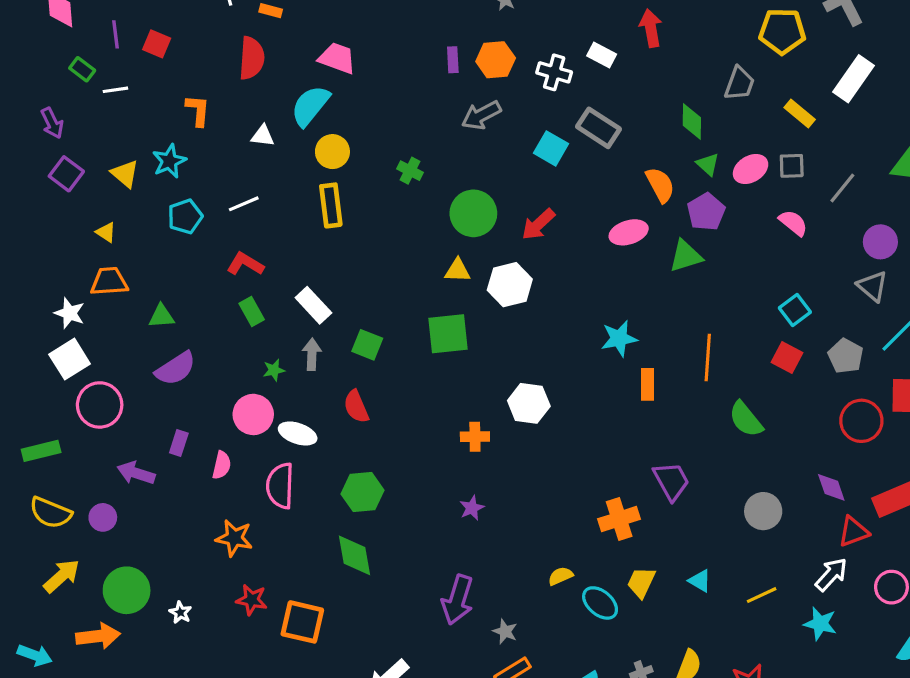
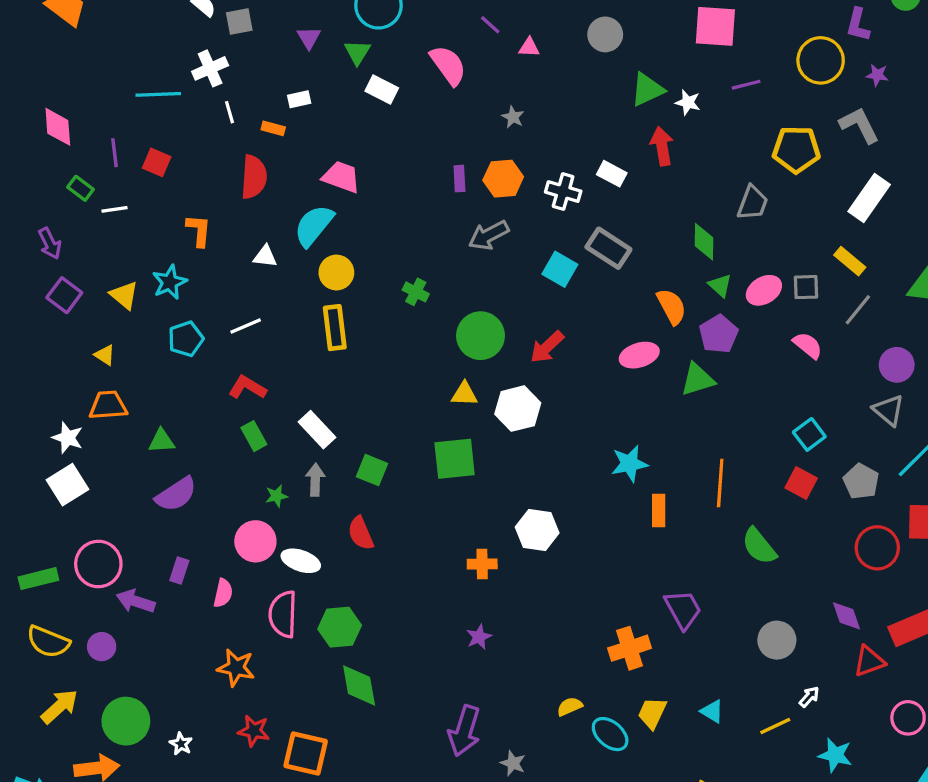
yellow rectangle: (800, 114) -> (850, 261), moved
pink circle: (100, 405) -> (98, 564), moved
green hexagon: (363, 492) -> (340, 627), moved
white arrow: (831, 574) -> (809, 697), moved, size x0.6

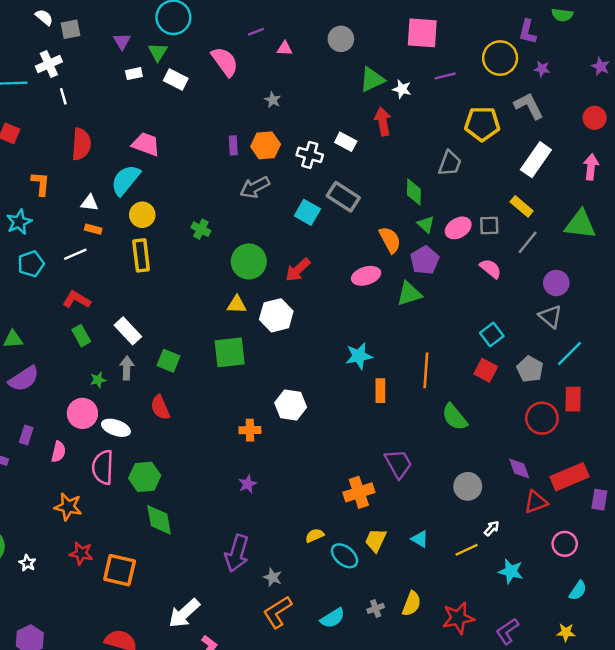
purple line: (490, 25) -> (256, 32), turned -63
white rectangle: (299, 99) -> (134, 74), moved
orange rectangle: (273, 128) -> (93, 229), moved

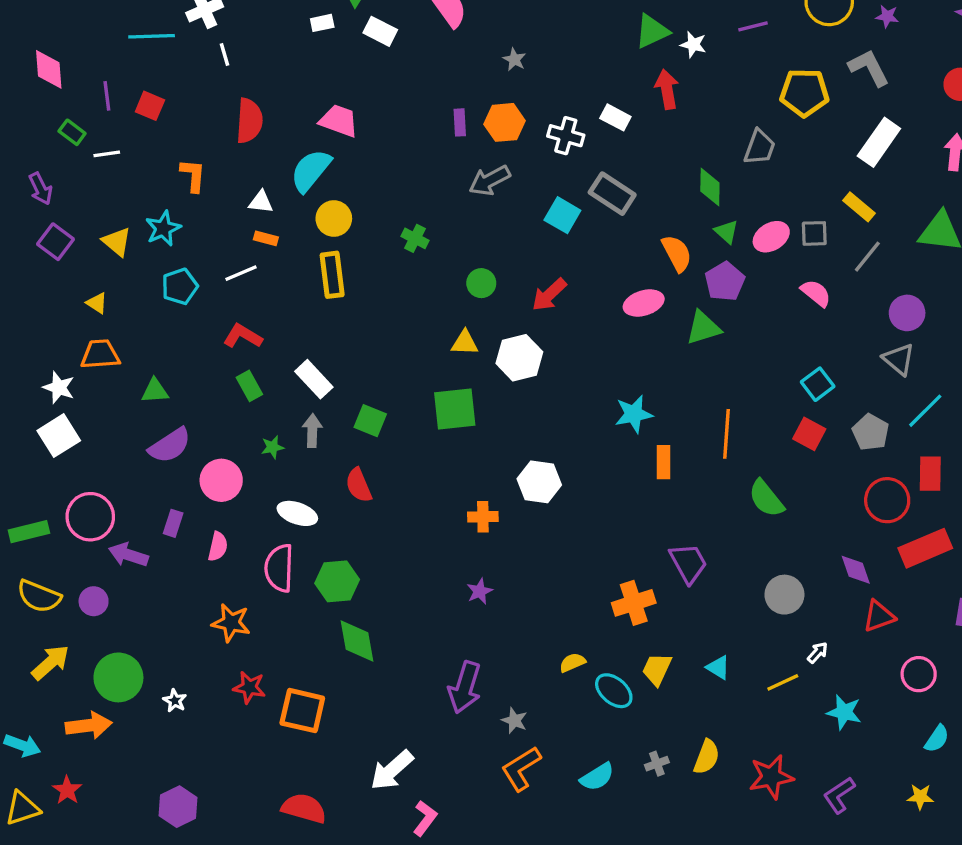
green circle: (249, 261) -> (481, 283), size x0.6
pink circle: (82, 413) -> (221, 480), moved
red rectangle: (569, 477) -> (925, 548), moved

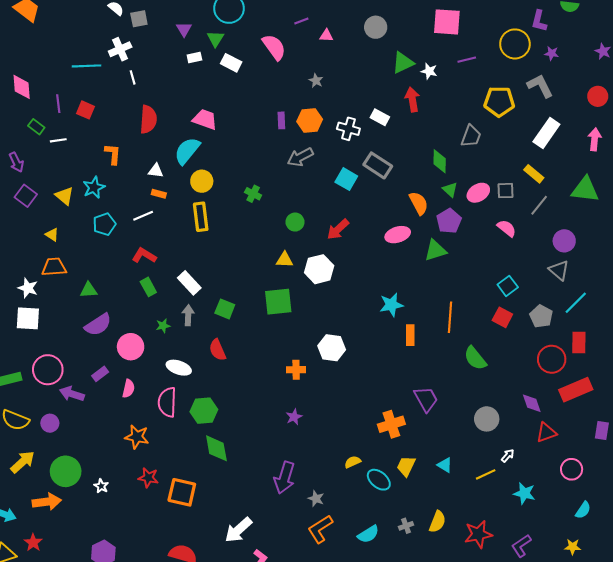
white square: (59, 436) -> (28, 318), turned 35
purple rectangle: (173, 523) -> (100, 374), turned 35

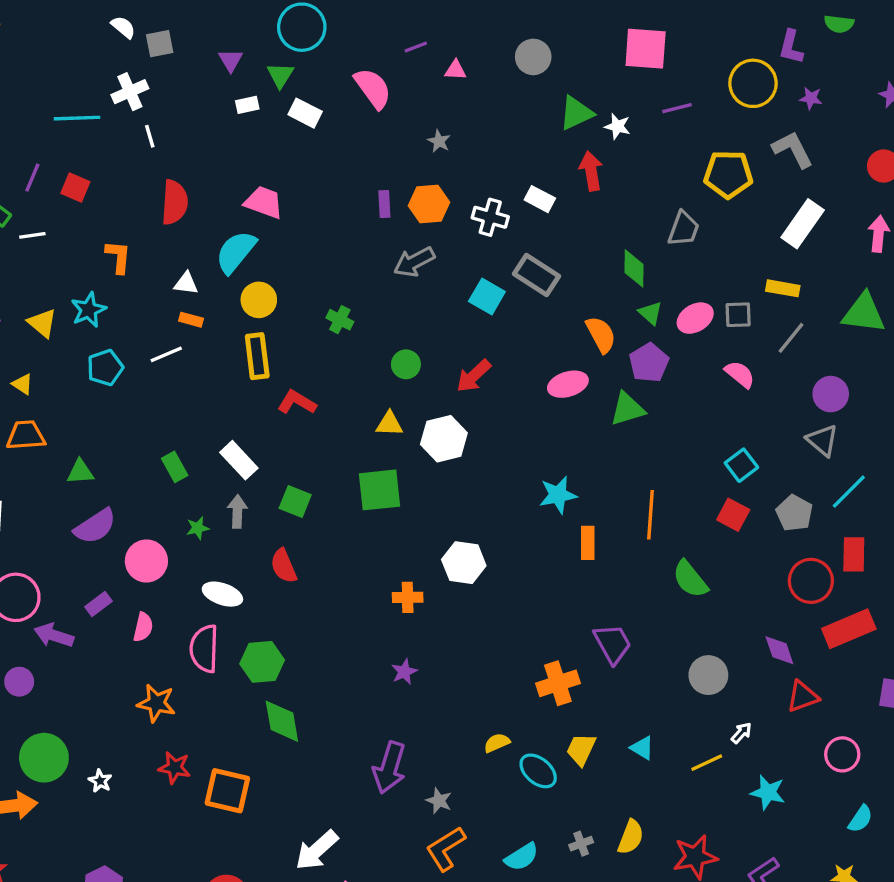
purple line: (58, 104) -> (32, 178), turned 30
yellow rectangle: (534, 174) -> (783, 288), turned -30
red L-shape: (144, 256) -> (297, 402), moved

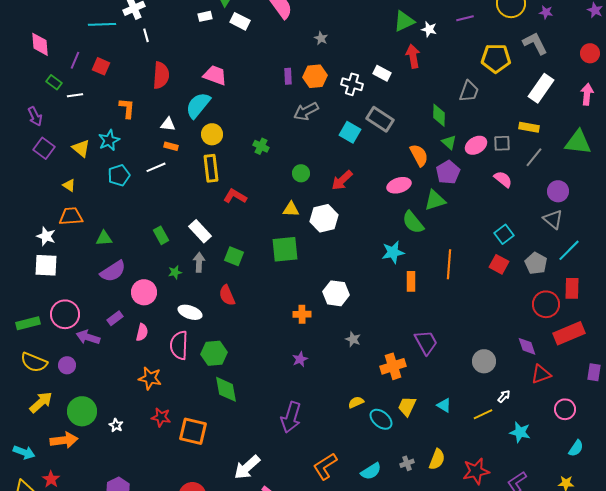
green semicircle: (690, 579) -> (413, 222), moved
gray star: (439, 801) -> (353, 339), moved

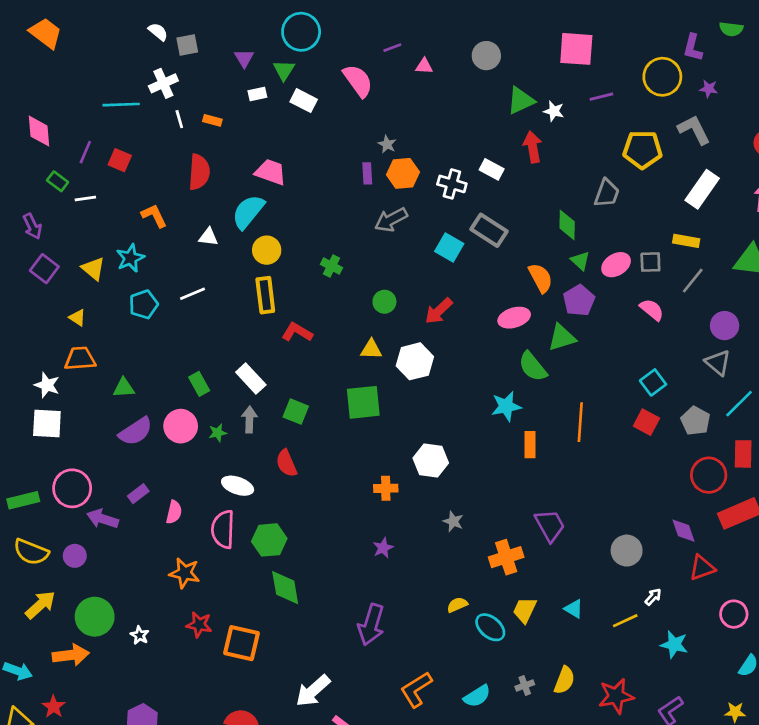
gray star: (321, 38) -> (387, 144), moved
orange L-shape: (127, 108) -> (154, 216), turned -30
orange rectangle: (171, 146) -> (212, 120), moved
pink circle: (144, 292) -> (181, 426), moved

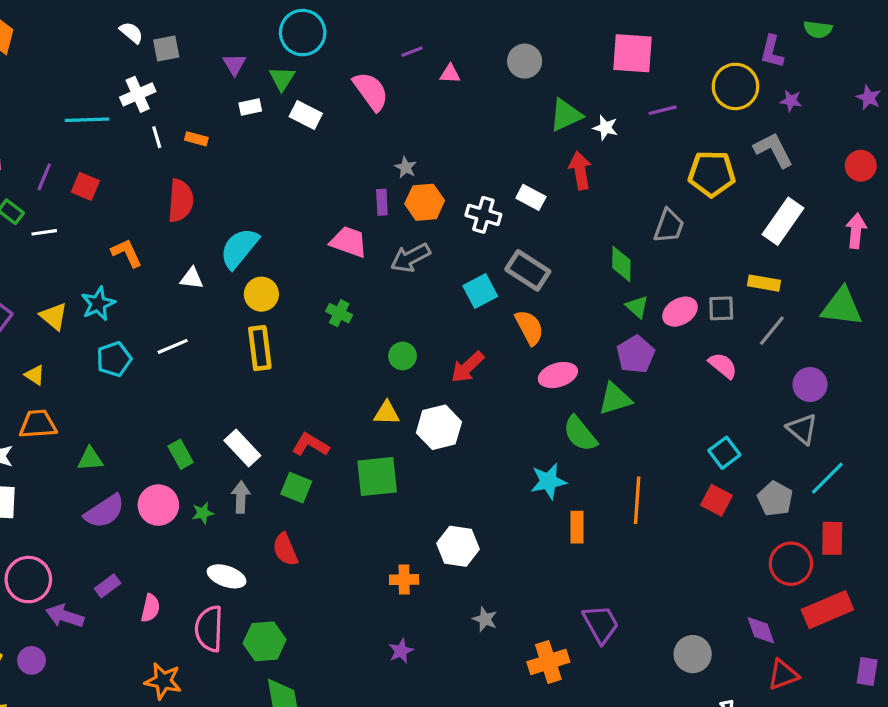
pink trapezoid: (271, 172) -> (349, 242), moved
cyan square: (449, 247) -> (480, 291), turned 32
orange semicircle: (541, 278) -> (529, 327), moved
red L-shape: (297, 332) -> (311, 445), moved

